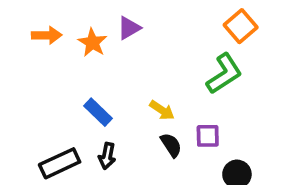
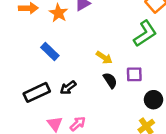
blue rectangle: (98, 112) -> (50, 52), moved
black arrow: (107, 156) -> (68, 88), turned 42

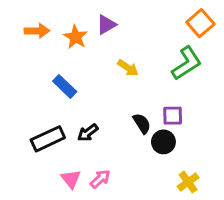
yellow arrow: (104, 58) -> (128, 68), moved
black circle: (154, 100) -> (163, 142), moved

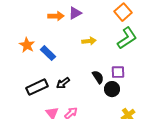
orange square: (200, 23) -> (123, 12), moved
orange arrow: (37, 31) -> (56, 16), moved
orange star: (76, 37) -> (27, 45), moved
yellow arrow: (128, 68) -> (89, 41), turned -40

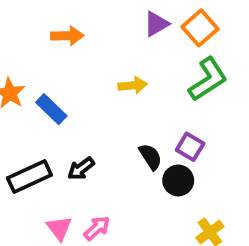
purple triangle: (75, 13) -> (156, 24), moved
purple square: (118, 72) -> (190, 147), turned 32

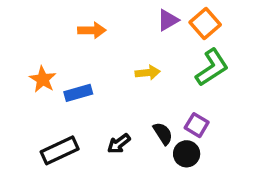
blue rectangle: (51, 109) -> (78, 93), turned -60
black arrow: (81, 169) -> (119, 144), moved

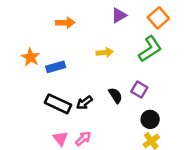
orange square: (205, 24) -> (158, 18), moved
black rectangle: (60, 150) -> (58, 104), moved, turned 50
black circle: (187, 154) -> (150, 119), moved

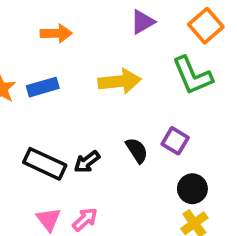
green L-shape: (150, 49) -> (192, 76), turned 100
yellow arrow: (105, 52) -> (120, 81), size x1.5
blue rectangle: (56, 67) -> (43, 87), moved

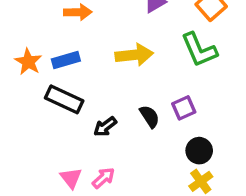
purple square: (175, 141) -> (184, 108), turned 35
black rectangle: (45, 164) -> (64, 99), moved

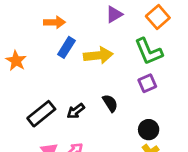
blue rectangle: (66, 60) -> (66, 47), moved, turned -42
black rectangle: (64, 99) -> (41, 114), moved, turned -64
purple square: (184, 108) -> (147, 83), moved

